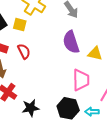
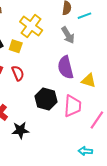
black hexagon: (68, 108) -> (46, 99), moved
cyan arrow: (92, 112) -> (85, 151), moved

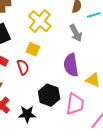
yellow square: (16, 46) -> (33, 49), moved
black star: (20, 130) -> (27, 114), moved

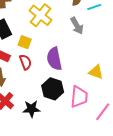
yellow square: (33, 49) -> (25, 42), moved
purple semicircle: (71, 65) -> (54, 59), moved

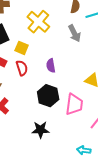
purple semicircle: (54, 59) -> (51, 66), size x0.6
black star: (31, 109) -> (40, 130), moved

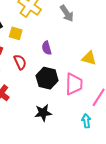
red semicircle: (22, 68) -> (20, 62), moved
cyan arrow: (84, 150) -> (86, 121), moved, turned 80

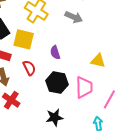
gray arrow: (67, 13) -> (74, 17), turned -30
yellow square: (16, 33) -> (24, 39), size x1.5

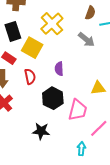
yellow triangle: (98, 61) -> (98, 88), turned -35

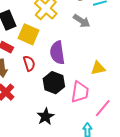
purple semicircle: (59, 69) -> (57, 53), size x1.6
black star: (41, 131) -> (46, 117), turned -30

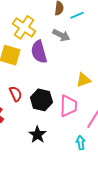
purple semicircle: (57, 53) -> (39, 52), moved
red semicircle: (29, 63) -> (16, 94), moved

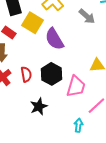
purple semicircle: (39, 52) -> (54, 39), moved, turned -30
red semicircle: (16, 94) -> (26, 74), moved

